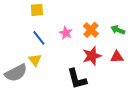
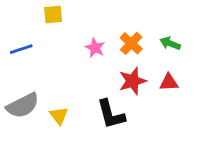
blue line: (39, 38) -> (21, 49), moved, turned -70
yellow triangle: (35, 60) -> (59, 116), moved

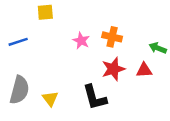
orange cross: (131, 43) -> (112, 37), turned -30
green arrow: (170, 43) -> (158, 48), moved
gray semicircle: (23, 106) -> (19, 90), turned -48

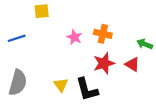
red triangle: (144, 70) -> (132, 64), turned 35
yellow triangle: (50, 99) -> (61, 85), moved

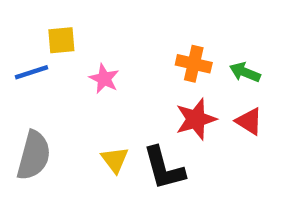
yellow square: (42, 11) -> (61, 40), moved
pink star: (74, 37) -> (104, 79), moved
green arrow: (145, 44) -> (245, 72), moved

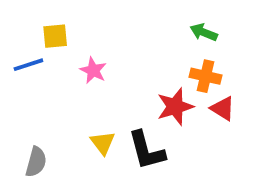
orange cross: (194, 64) -> (206, 76), moved
green arrow: (245, 72) -> (204, 32), moved
gray semicircle: (34, 155) -> (36, 162), moved, size x0.7

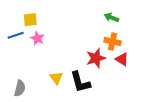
pink star: (93, 70) -> (38, 38), moved

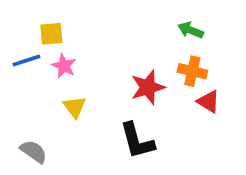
red star: (96, 58) -> (148, 87), moved
yellow triangle: (56, 78) -> (75, 107), moved
gray semicircle: (20, 88) -> (34, 152), turned -70

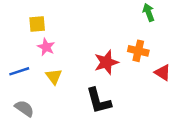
green arrow: (191, 30) -> (149, 12), moved, turned 48
blue line: (26, 61) -> (19, 71), moved
red triangle: (208, 102) -> (163, 73), moved

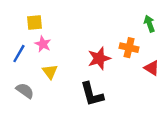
green arrow: (149, 12) -> (149, 24), moved
blue line: (19, 71) -> (19, 54), moved, turned -42
gray semicircle: (24, 108) -> (25, 91), moved

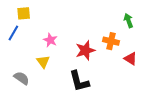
yellow square: (35, 22) -> (24, 13), moved
pink star: (43, 44) -> (50, 40), moved
blue line: (19, 54) -> (13, 33), moved

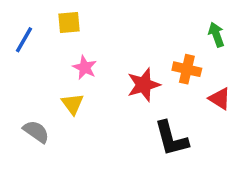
yellow square: (24, 13) -> (69, 22), moved
blue line: (13, 33) -> (24, 40), moved
black L-shape: (79, 81) -> (171, 138), moved

